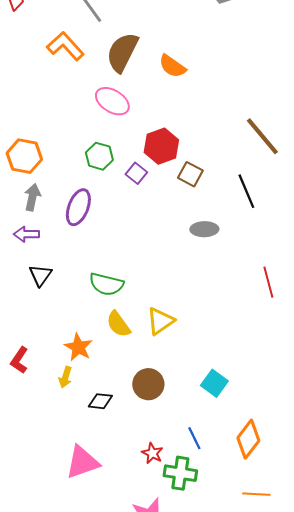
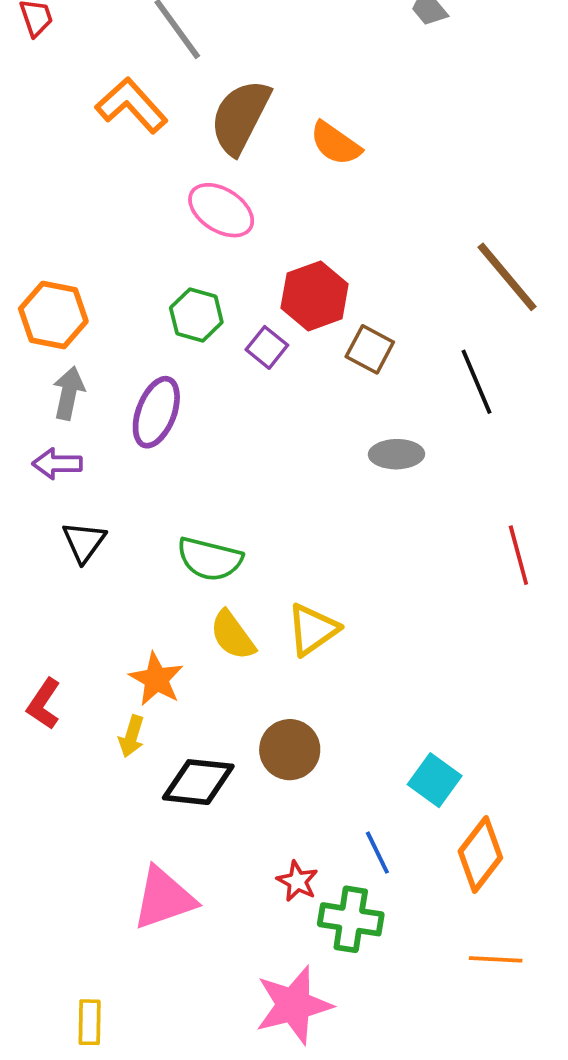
cyan square: (214, 383) -> (435, 780), moved
black diamond: (100, 401) -> (198, 782), size x1.5

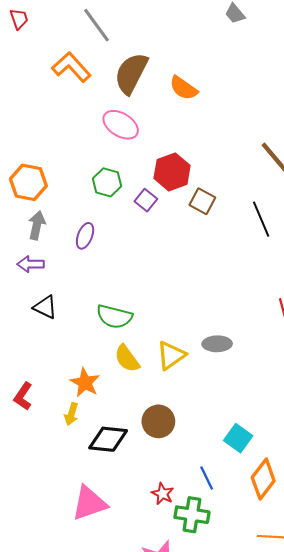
purple ellipse: (156, 412) -> (85, 236), size x0.7
gray ellipse: (396, 454) -> (217, 344), moved
black triangle: (84, 542) -> (45, 307), turned -40

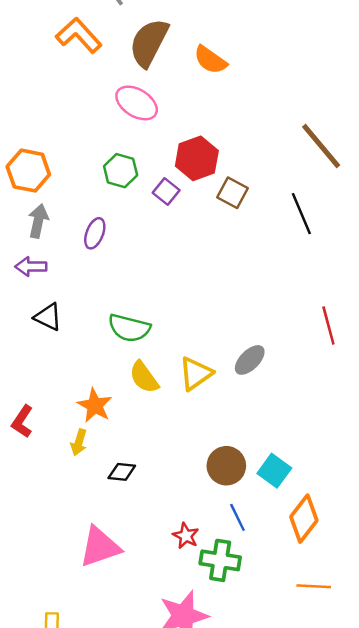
gray ellipse: (217, 344) -> (250, 360), turned -44
brown circle: (158, 421) -> (226, 466), moved
black diamond: (108, 439) -> (122, 472), size x0.6

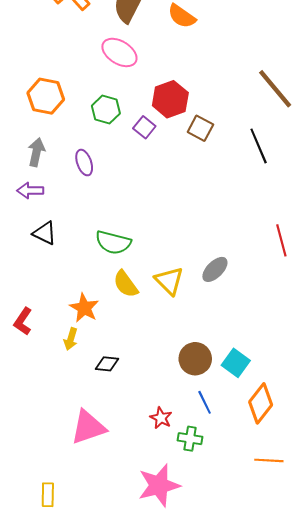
orange hexagon: (28, 171) -> (46, 96), moved
purple ellipse: (95, 233) -> (84, 163), turned -40
yellow triangle: (196, 373) -> (169, 281), turned -40
green cross: (220, 560) -> (190, 439), size x0.7

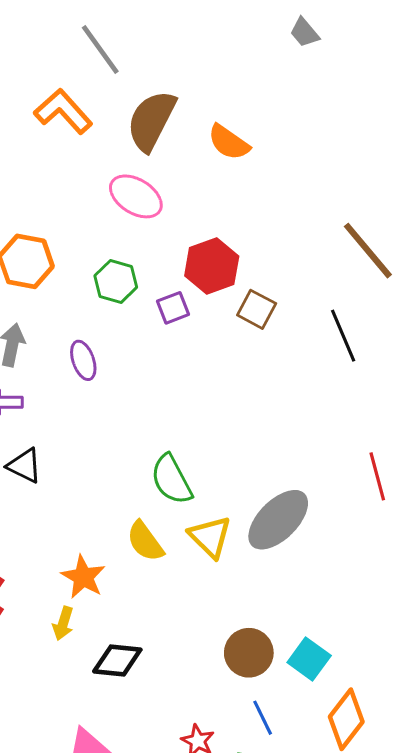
purple square: (144, 127) -> (173, 308), turned 30
green semicircle: (113, 242) -> (171, 480), moved, turned 48
gray ellipse: (215, 269) -> (278, 520), size x1.6
black diamond: (107, 364) -> (117, 660), size x1.4

